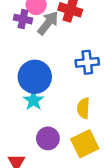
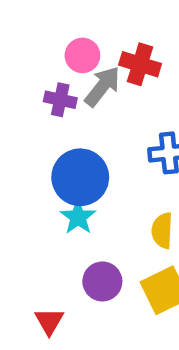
purple cross: (23, 19) -> (60, 100), moved

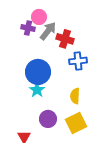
red cross: (140, 64) -> (65, 39), moved
purple cross: (60, 100) -> (28, 28), moved

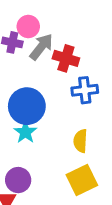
purple circle: (48, 119) -> (18, 180), moved

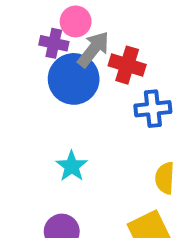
blue circle: (27, 106) -> (74, 79), moved
yellow semicircle: (80, 141) -> (165, 178), moved

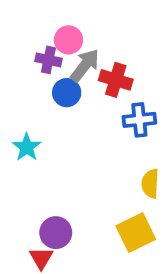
blue circle: (74, 79) -> (67, 93), size x0.6
cyan star: (72, 166) -> (27, 147), moved

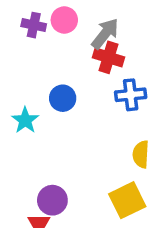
purple cross: (48, 60) -> (34, 25), moved
gray arrow: (85, 65) -> (105, 34), moved
blue circle: (67, 93) -> (63, 98), moved

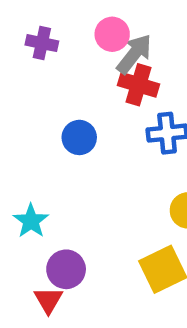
pink circle: (64, 20) -> (112, 34), moved
cyan star: (25, 120) -> (31, 221), moved

